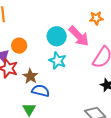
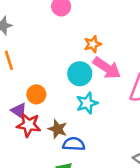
orange star: (96, 18) -> (93, 44), moved
cyan star: (58, 61) -> (87, 103), turned -30

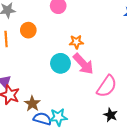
orange circle: (36, 94) -> (28, 30), moved
cyan star: (87, 103) -> (58, 117), moved

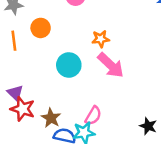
cyan circle: (60, 63) -> (69, 65), moved
pink semicircle: (107, 86) -> (93, 116), moved, size x0.7

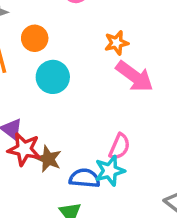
cyan circle: (69, 65) -> (53, 77), moved
brown star: (51, 118) -> (48, 159), moved

